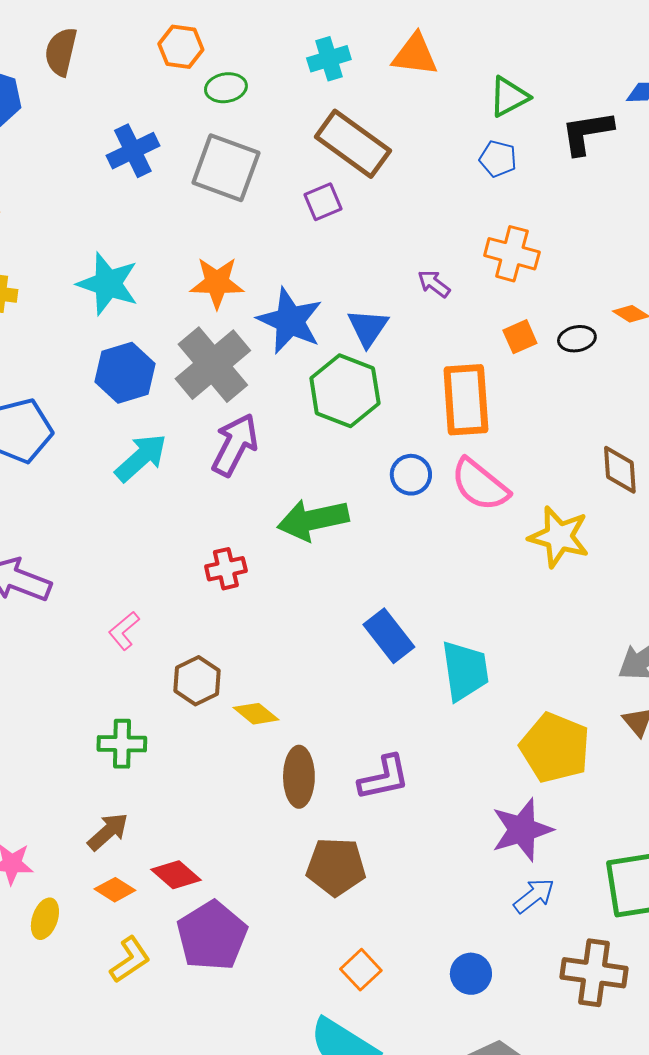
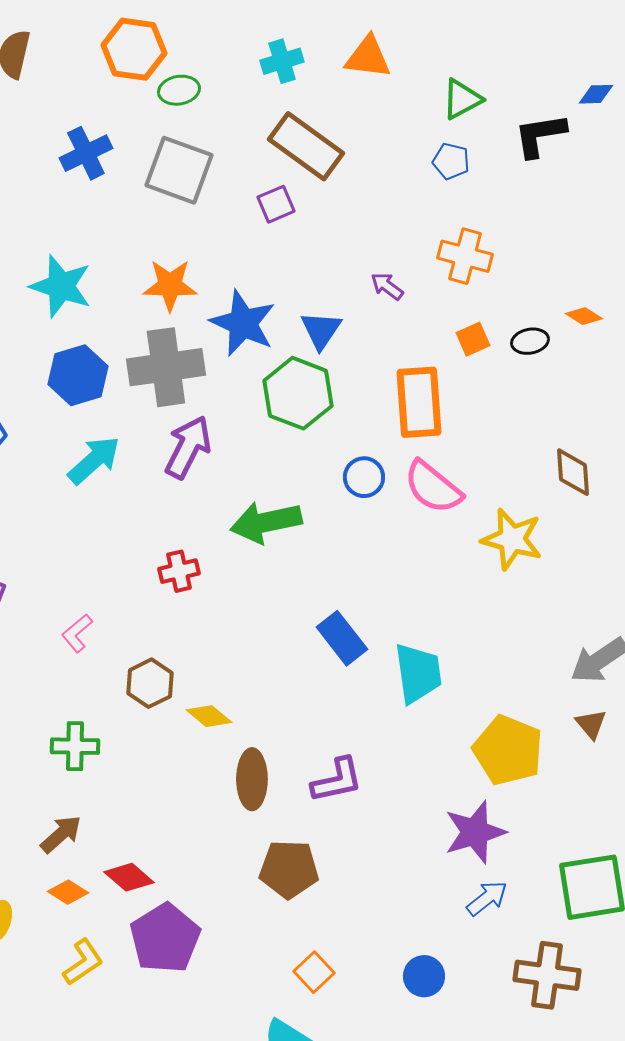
orange hexagon: (181, 47) -> (134, 49), size x1.4
gray cross: (213, 365) -> (166, 367), turned 32

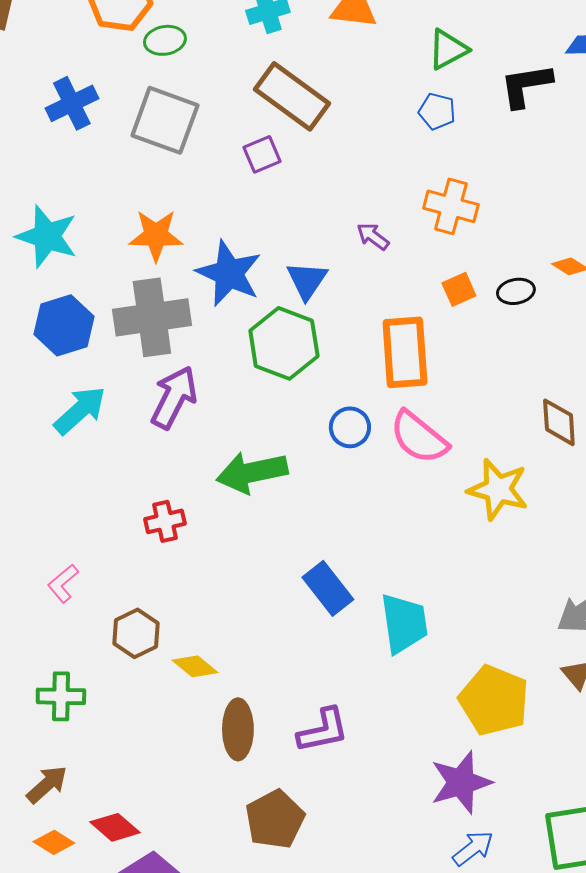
brown pentagon: (289, 869) -> (275, 819), turned -30

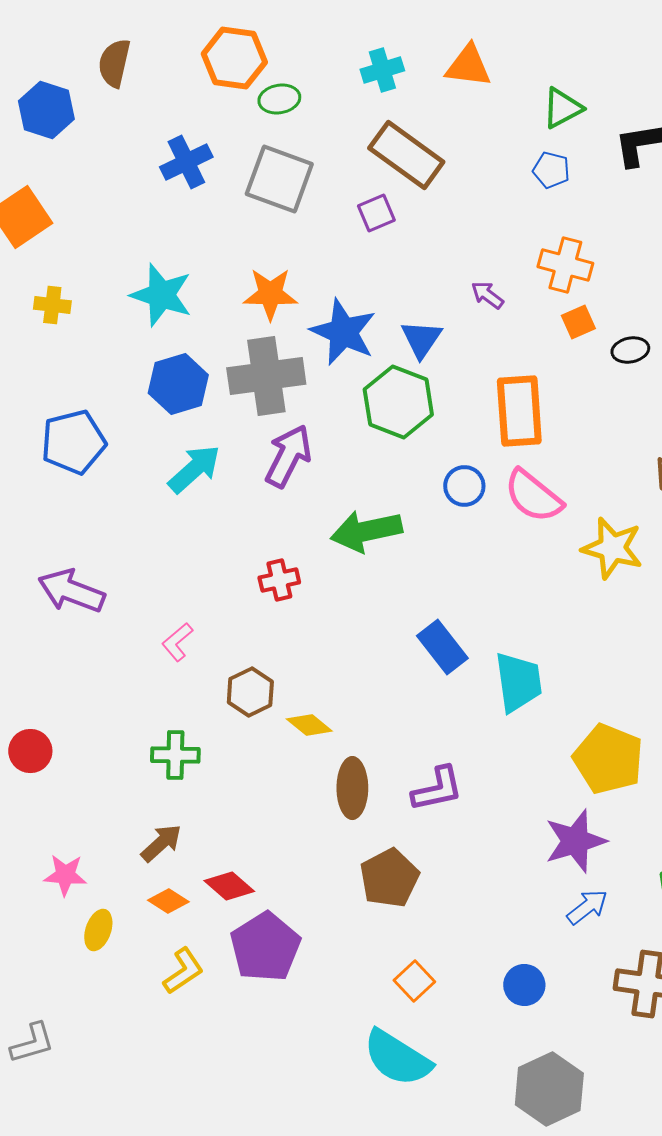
orange square: (459, 289) -> (578, 322), moved

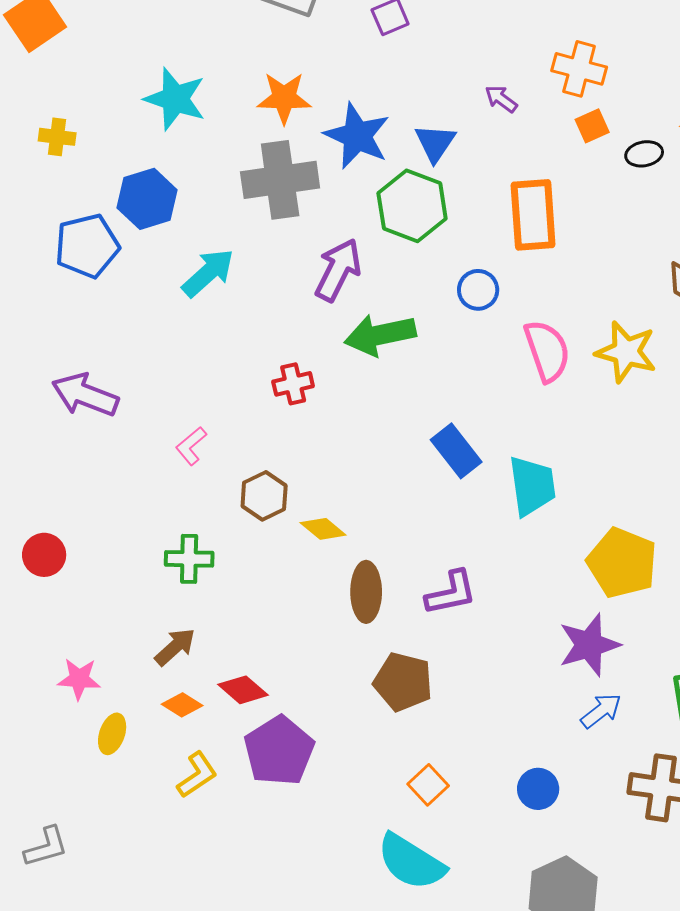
yellow cross: (52, 305) -> (57, 137), moved
blue hexagon: (178, 384) -> (147, 199), moved
purple arrow: (288, 456) -> (338, 270), moved
pink semicircle: (533, 496) -> (547, 351), moved, turned -148
brown pentagon: (389, 878) -> (403, 682), turned -30

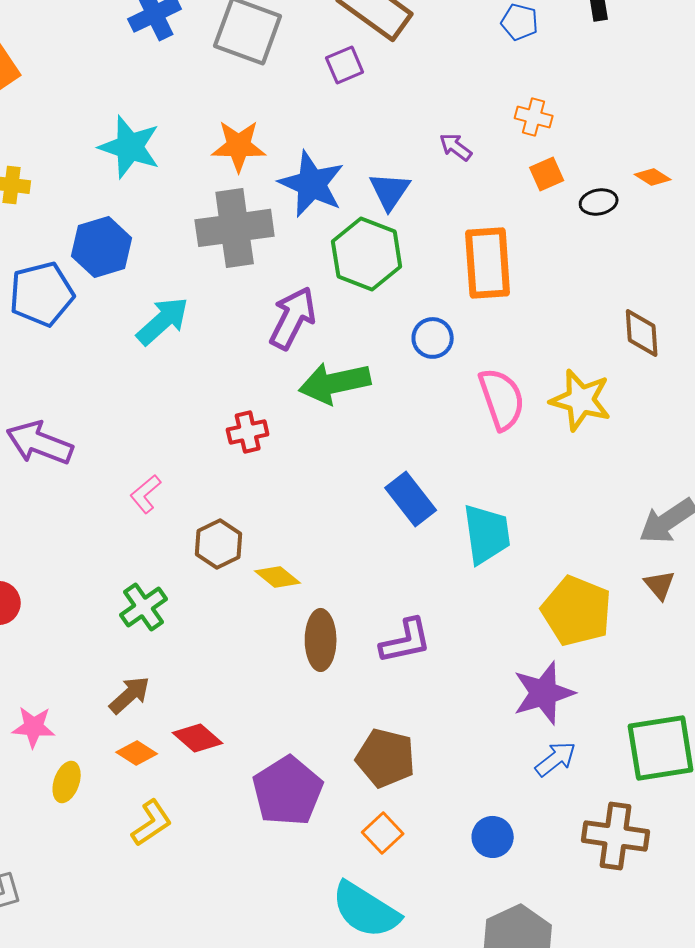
orange cross: (579, 69) -> (534, 117), size x0.7
green cross: (189, 559) -> (144, 607), turned -36
brown pentagon: (403, 682) -> (386, 758), moved
purple pentagon: (279, 751) -> (288, 791), moved

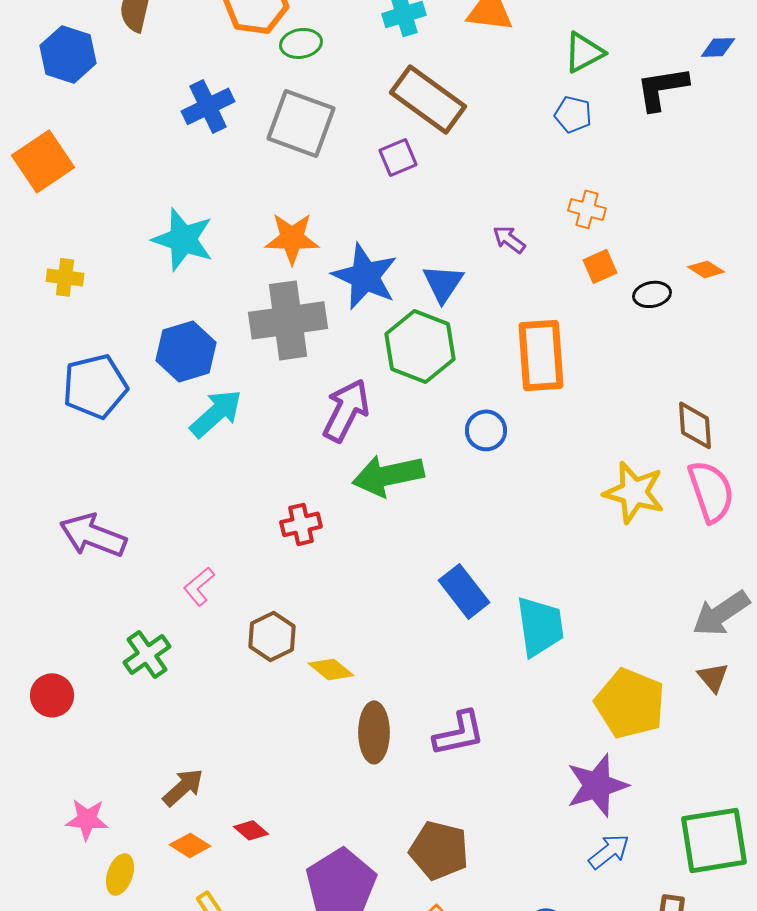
blue hexagon: (102, 247) -> (186, 351), moved
pink semicircle: (502, 399) -> (711, 491), moved
green cross: (144, 607) -> (147, 654), moved
red diamond: (198, 738) -> (251, 830), size x0.7

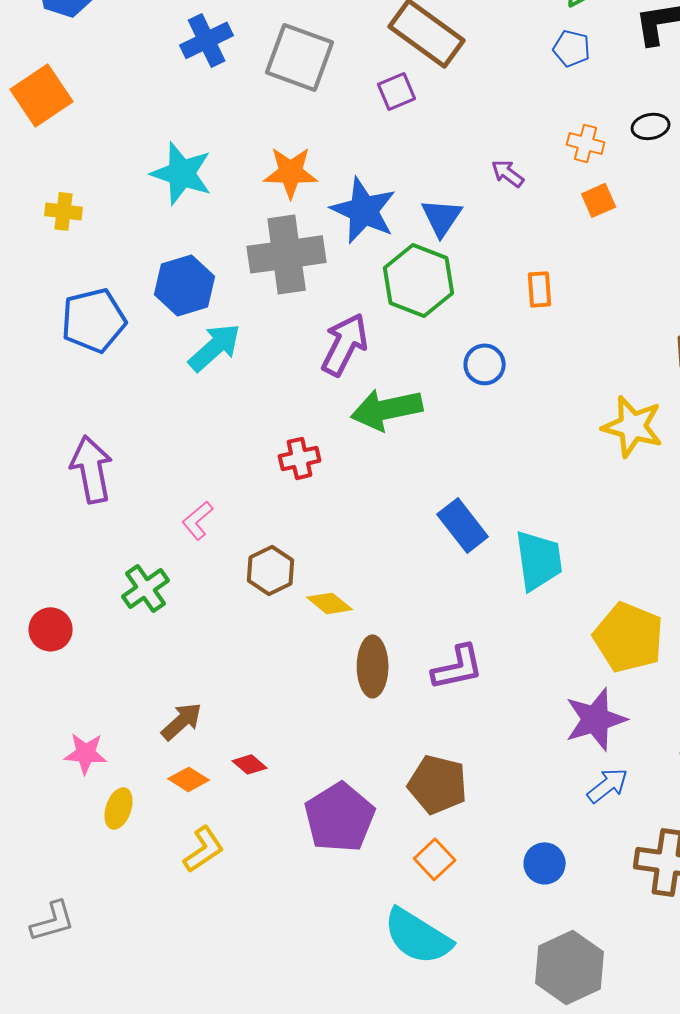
black ellipse: (652, 294) -> (651, 126), moved
orange rectangle: (541, 355) -> (540, 289), size x0.5
purple arrow: (93, 535) -> (92, 469), turned 58

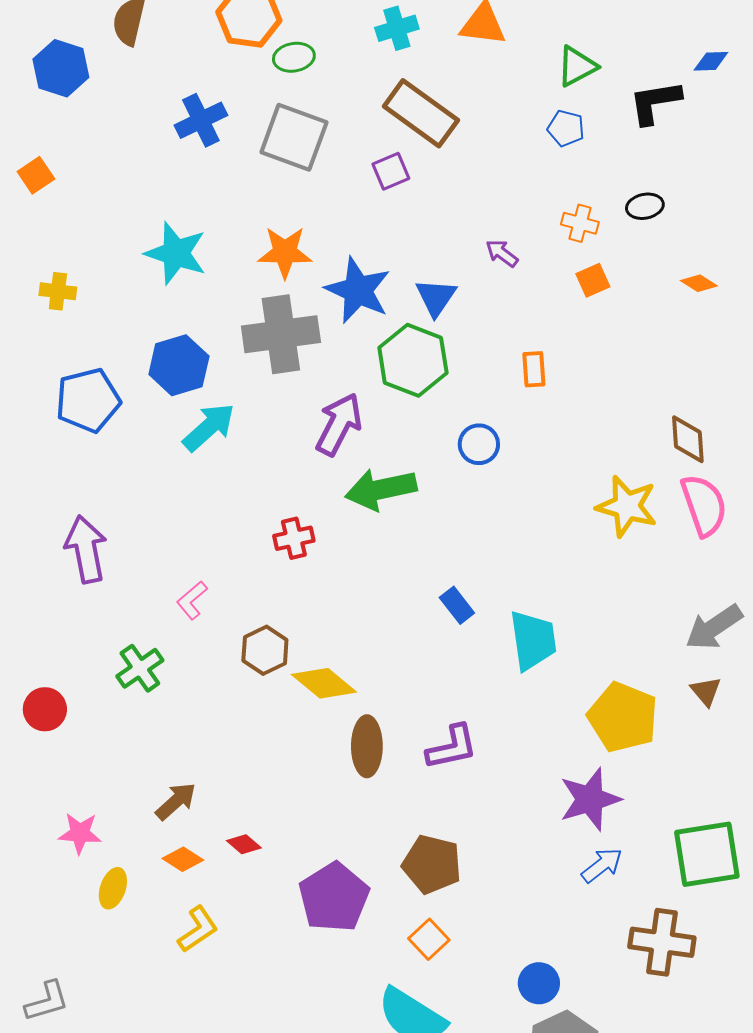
orange square: (42, 95) -> (36, 175), size x0.6
blue rectangle: (463, 525) -> (457, 605), size x0.7
yellow diamond: (330, 603) -> (324, 683), size x1.4
blue circle: (545, 863) -> (539, 983), moved

